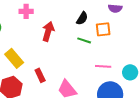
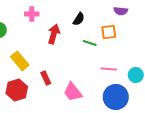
black semicircle: (82, 18) -> (79, 19), moved

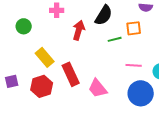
black semicircle: (79, 19) -> (104, 15), size x1.5
green line: (90, 43) -> (115, 39), turned -32
red rectangle: (46, 78) -> (71, 74), size x1.6

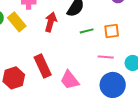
orange square: (134, 28) -> (112, 31), moved
yellow rectangle: (45, 57) -> (17, 22), moved

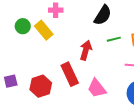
red arrow: (51, 22) -> (86, 50), moved

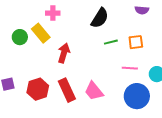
green circle: (23, 26) -> (20, 37), moved
red arrow: (86, 50) -> (64, 53), moved
red rectangle: (70, 74) -> (67, 90), moved

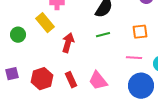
green circle: (20, 37) -> (18, 35), moved
green line: (111, 42) -> (103, 35), moved
red rectangle: (67, 90) -> (71, 80), size x0.7

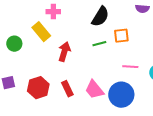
orange square: (140, 32) -> (121, 36), moved
blue circle: (141, 86) -> (121, 95), moved

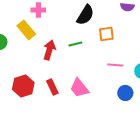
green line: (99, 44) -> (75, 44), moved
blue circle: (121, 95) -> (125, 93), moved, size x0.6

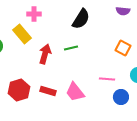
orange square: (106, 34) -> (123, 48), moved, turned 35
pink line: (115, 65) -> (107, 79), moved
red rectangle: (52, 87) -> (48, 91), turned -49

